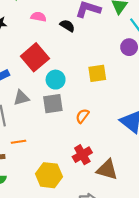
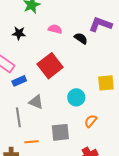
cyan circle: (56, 80) -> (76, 97), moved
gray triangle: (21, 98) -> (36, 102), turned 35
gray square: (53, 104) -> (60, 132), moved

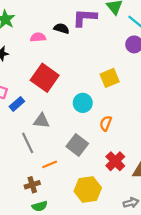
black semicircle: (81, 38) -> (61, 29), moved
gray square: (60, 132) -> (77, 145), turned -30

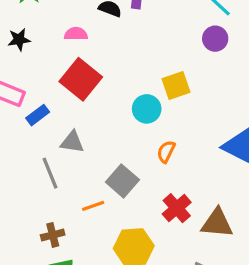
pink semicircle: (38, 37) -> (76, 34), moved
cyan circle: (83, 103) -> (147, 109), moved
orange line: (50, 164) -> (93, 206), moved

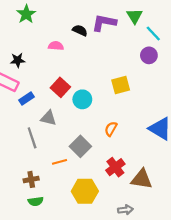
black star: (19, 40) -> (18, 60), moved
red square: (81, 79) -> (60, 87), moved, size x0.7
cyan circle: (147, 109) -> (82, 99), moved

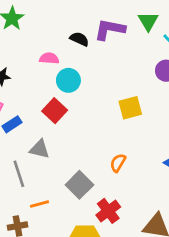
cyan circle: (82, 99) -> (68, 80), moved
orange line: (60, 162) -> (40, 204), moved
red cross: (115, 167) -> (108, 211), moved

